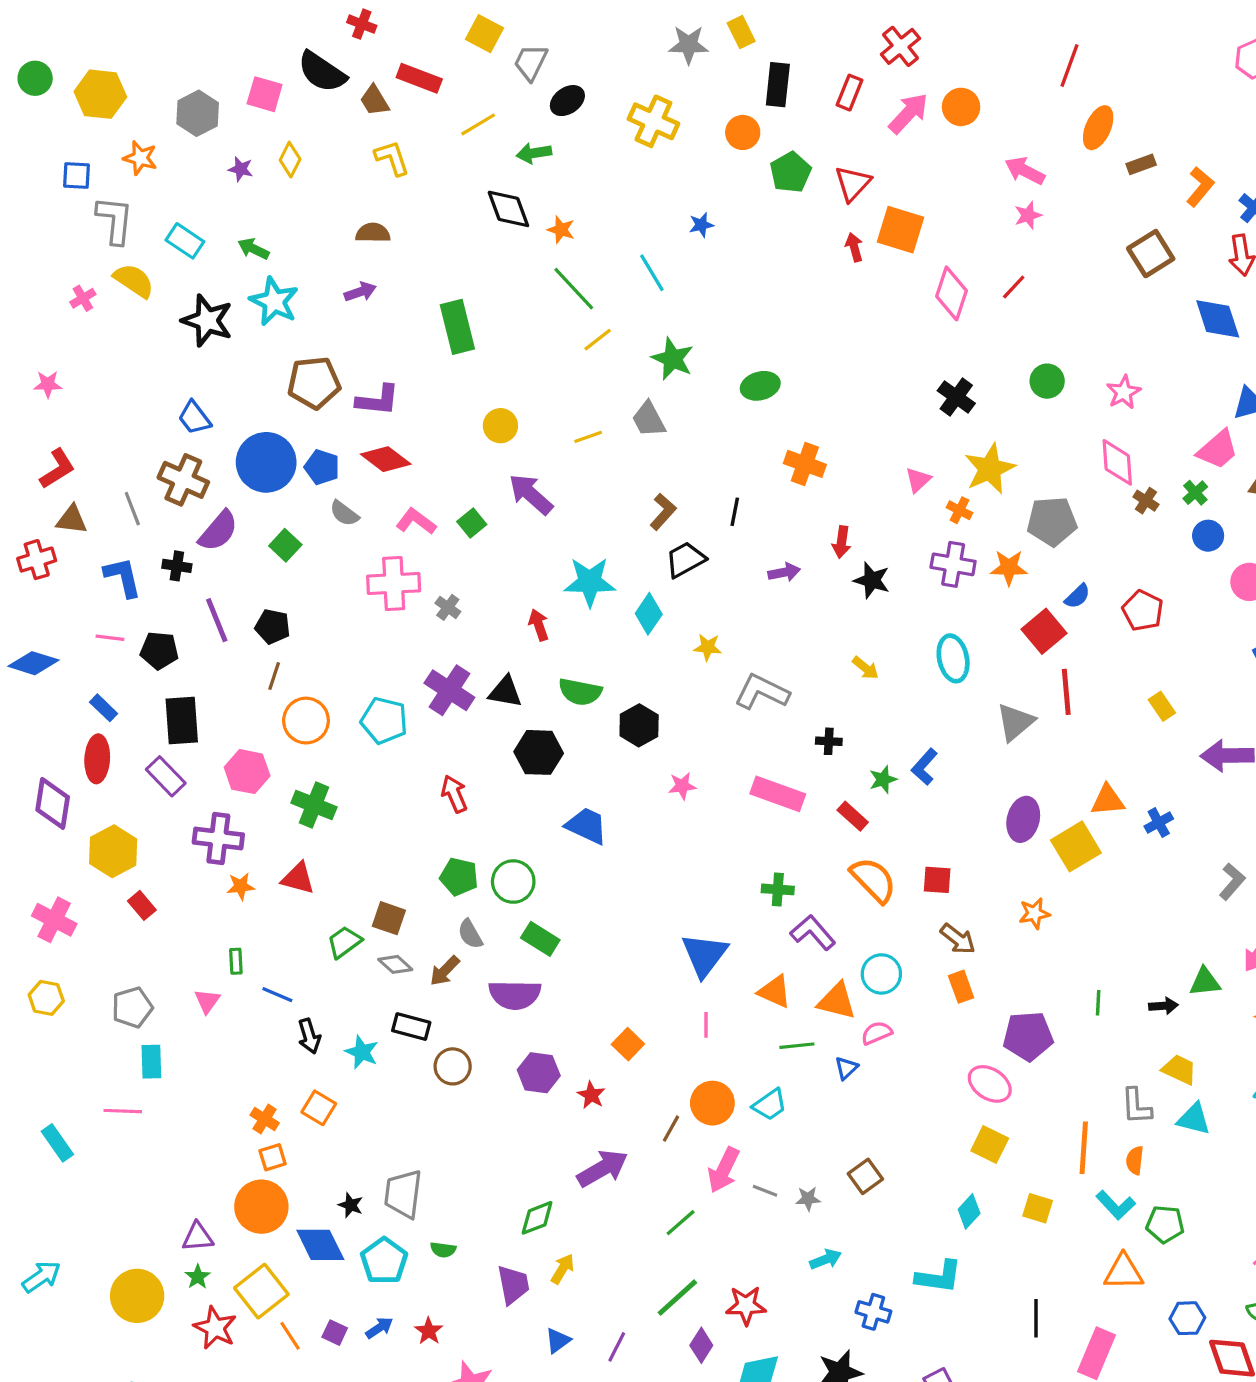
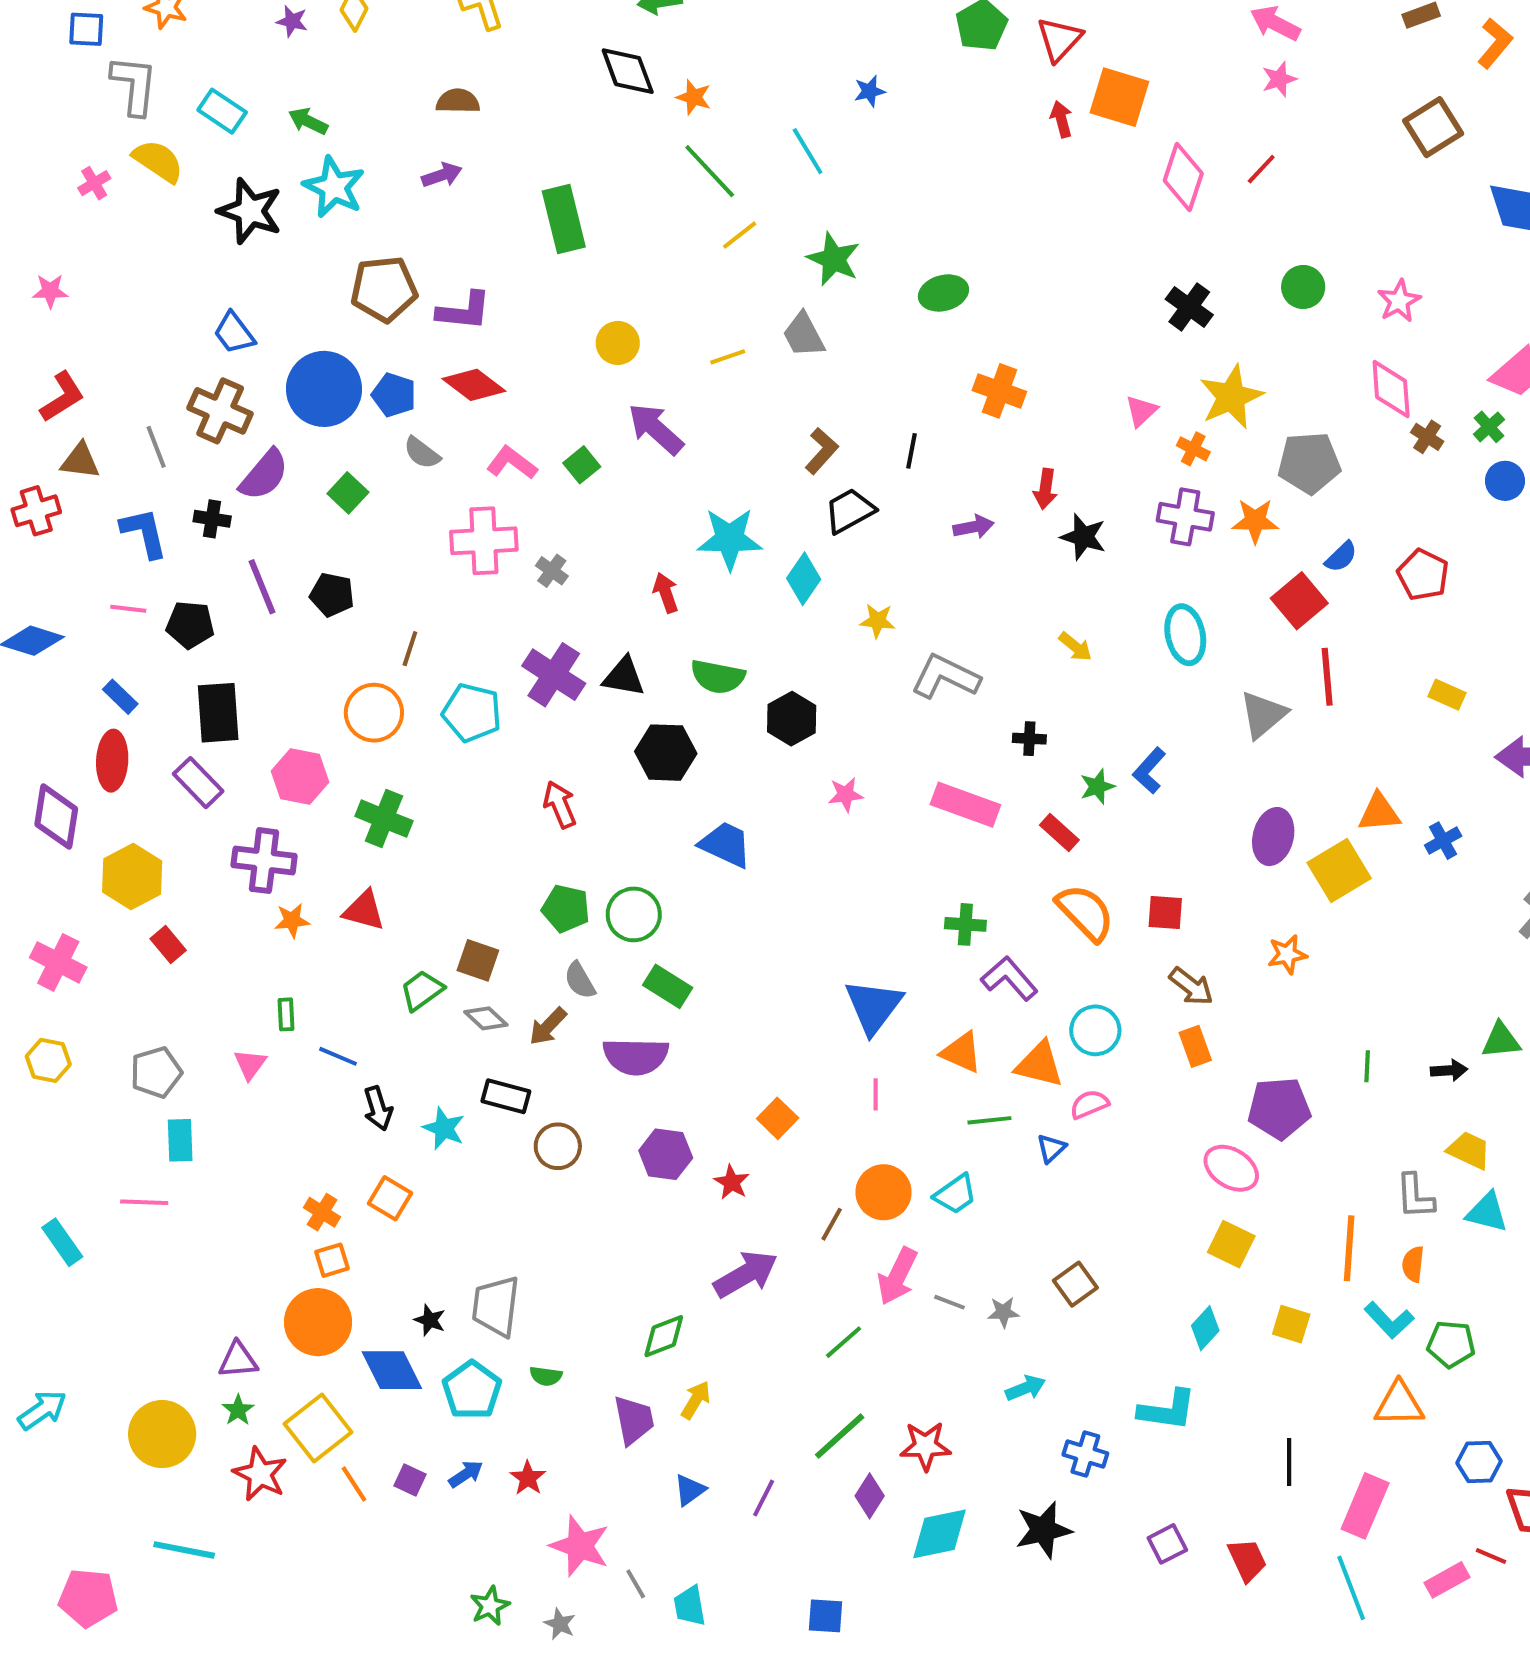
brown line: (274, 676) -> (410, 649), moved
yellow rectangle: (1162, 706) -> (1447, 695), turned -32

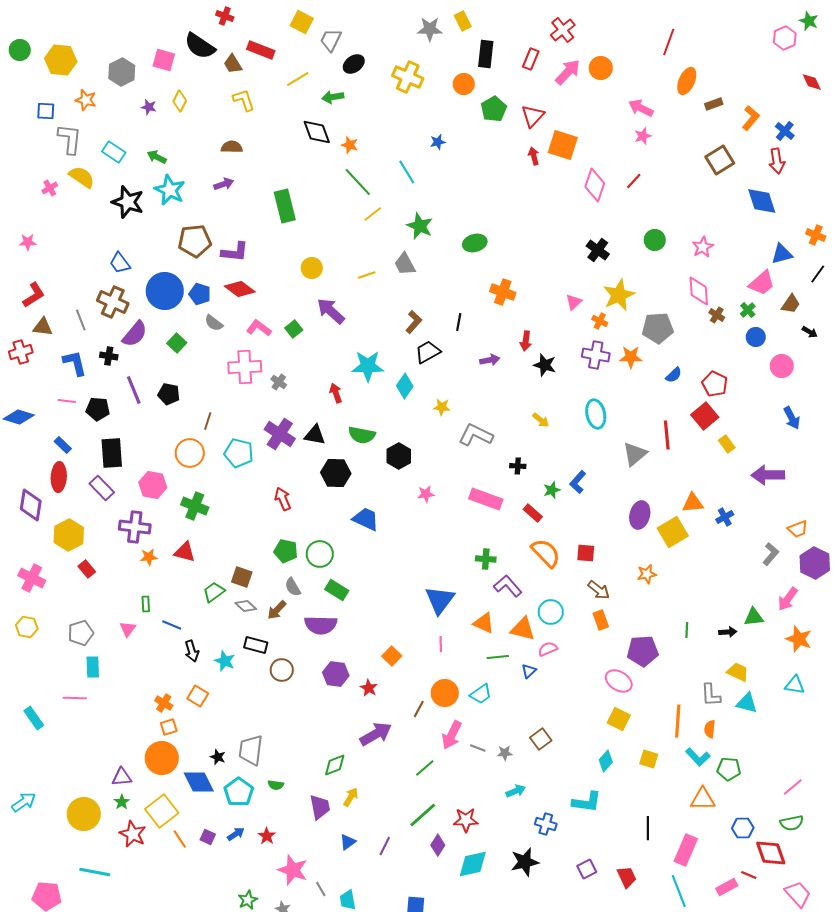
red square: (1299, 601) -> (705, 416), moved
yellow rectangle: (1447, 695) -> (727, 444), turned 30

